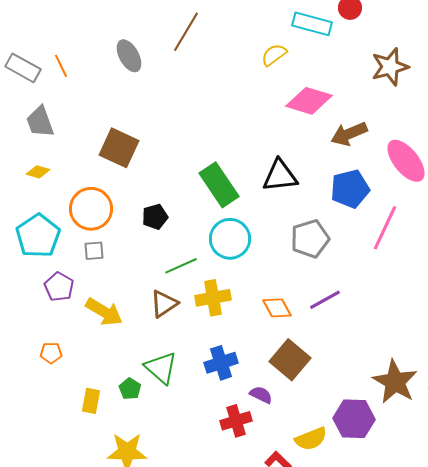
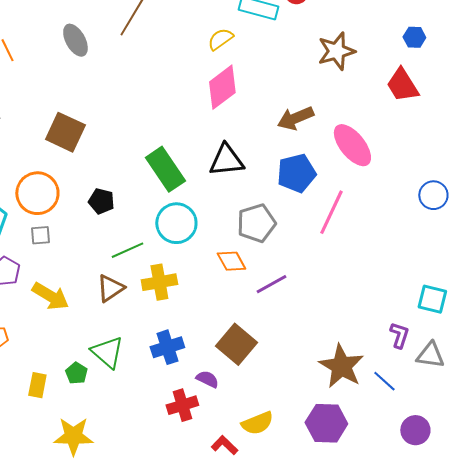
pink diamond: (309, 101) -> (222, 87), moved, turned -54
black pentagon: (155, 217) -> (101, 201), turned 30
orange diamond: (277, 308) -> (231, 261), moved
purple hexagon: (354, 419) -> (326, 423), moved

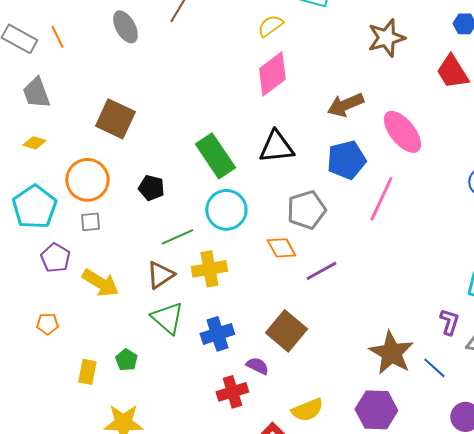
green triangle: (107, 352) -> (167, 318), moved

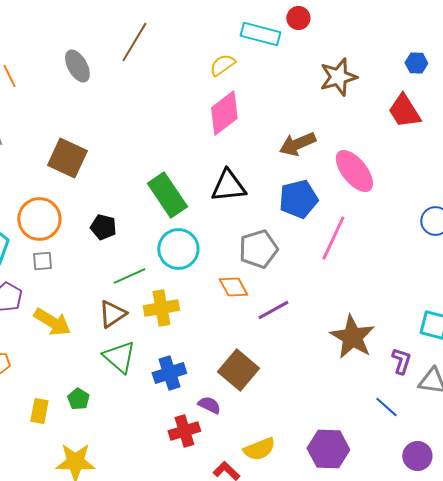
brown star: (391, 353) -> (352, 337), moved

